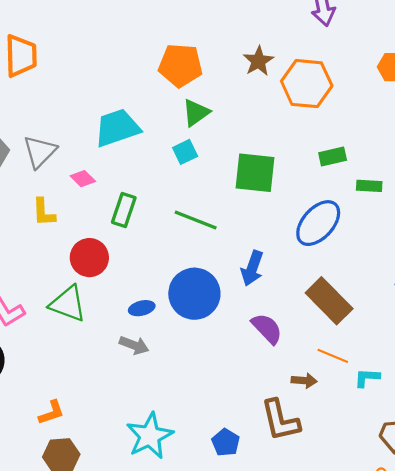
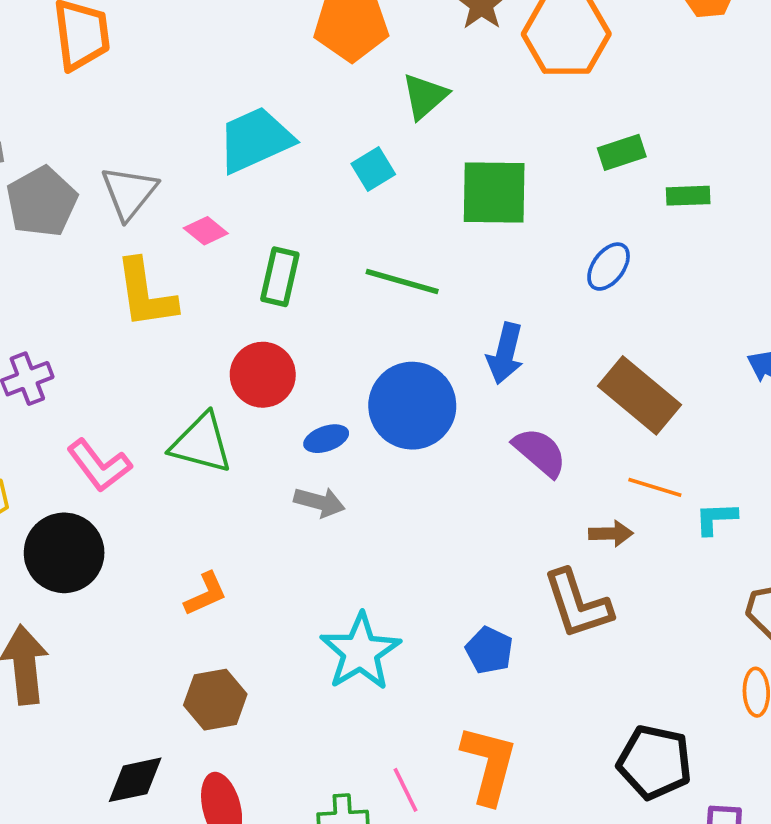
green triangle: (196, 113) -> (425, 96), moved
yellow L-shape: (44, 212) -> (146, 294), size x1.5
blue ellipse: (318, 223) -> (609, 267), size x0.6
red circle: (89, 258) -> (263, 375), moved
orange L-shape: (51, 413) -> (206, 594), moved

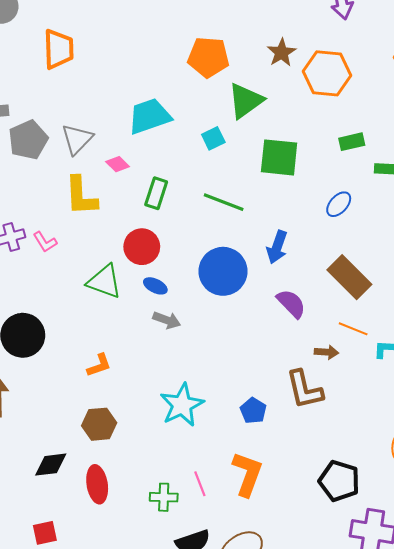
green triangle: (425, 96) -> (246, 101), size x1.4
blue ellipse: (326, 439) -> (155, 286), moved, turned 40
pink L-shape: (99, 465) -> (45, 242), moved, size x0.7

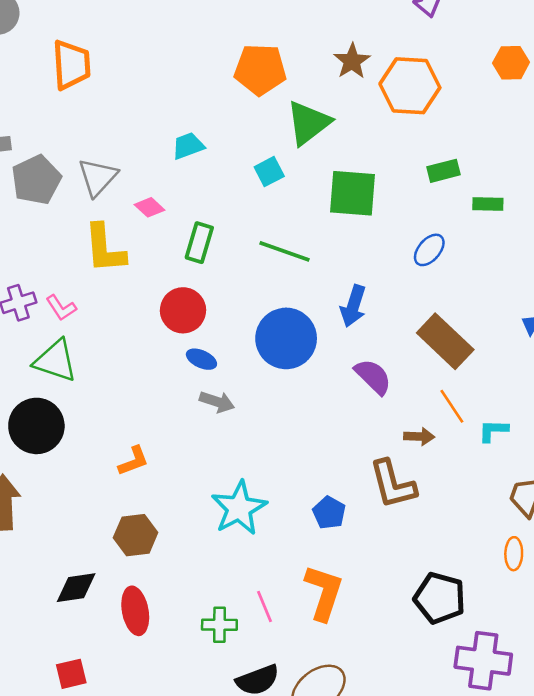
cyan trapezoid: (149, 116) -> (188, 146), size x0.6
green triangle: (104, 282) -> (55, 361), moved
orange line: (353, 329) -> (452, 406), turned 36

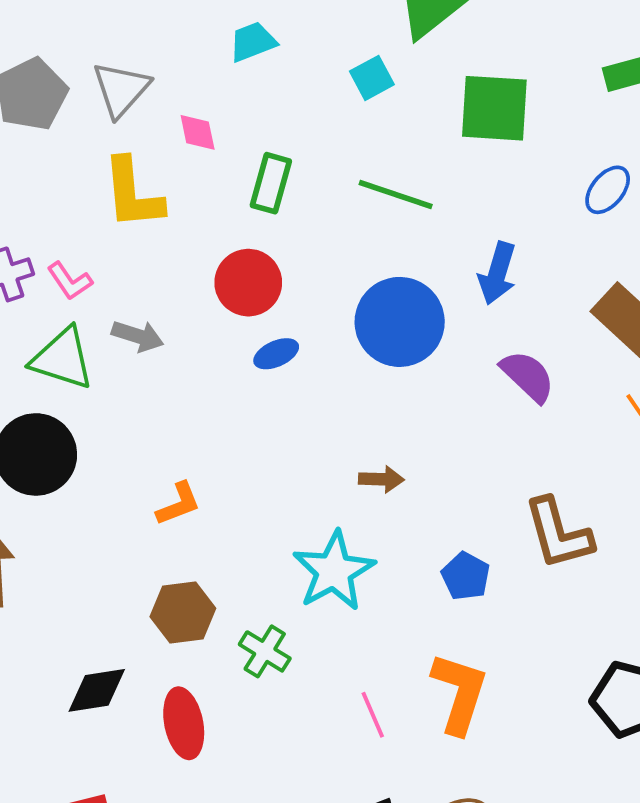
pink diamond: (150, 207) -> (198, 132), turned 36
blue ellipse: (201, 359) -> (276, 354), turned -48
gray arrow: (217, 402) -> (138, 336), moved
brown arrow: (419, 436) -> (381, 479), moved
green cross: (219, 625) -> (265, 651), moved, turned 32

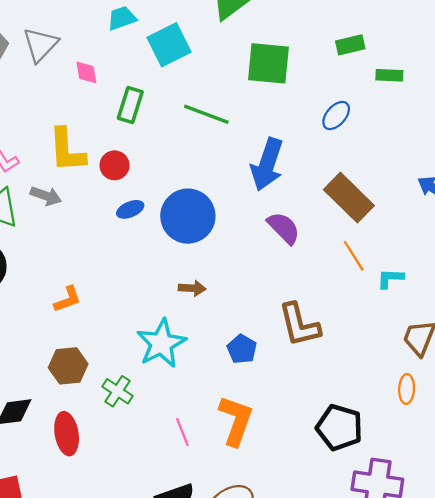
cyan square: (372, 78) -> (169, 45), moved, size x1.6
yellow L-shape: (133, 194) -> (67, 150), moved
blue arrow: (497, 273) -> (267, 164), size x1.4
red circle: (248, 283) -> (115, 165), size x0.7
blue circle: (400, 322) -> (188, 216), moved

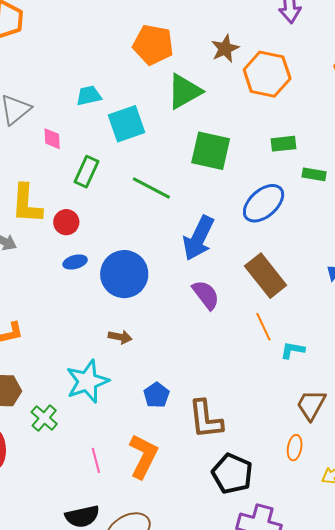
blue ellipse: (336, 115) -> (264, 203), size x1.6
brown L-shape: (299, 325) -> (206, 419), moved

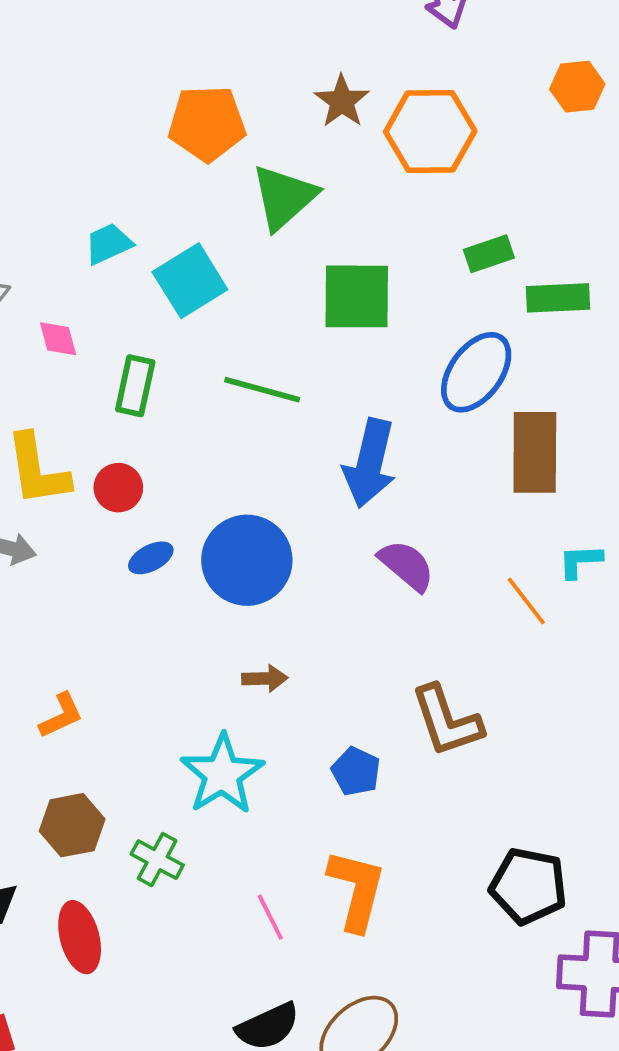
green rectangle: (314, 174) -> (558, 298), size x1.4
brown rectangle: (266, 276) -> (535, 452), moved, turned 51
cyan L-shape: (293, 350) -> (580, 561), moved
brown L-shape: (206, 419) -> (447, 721), moved

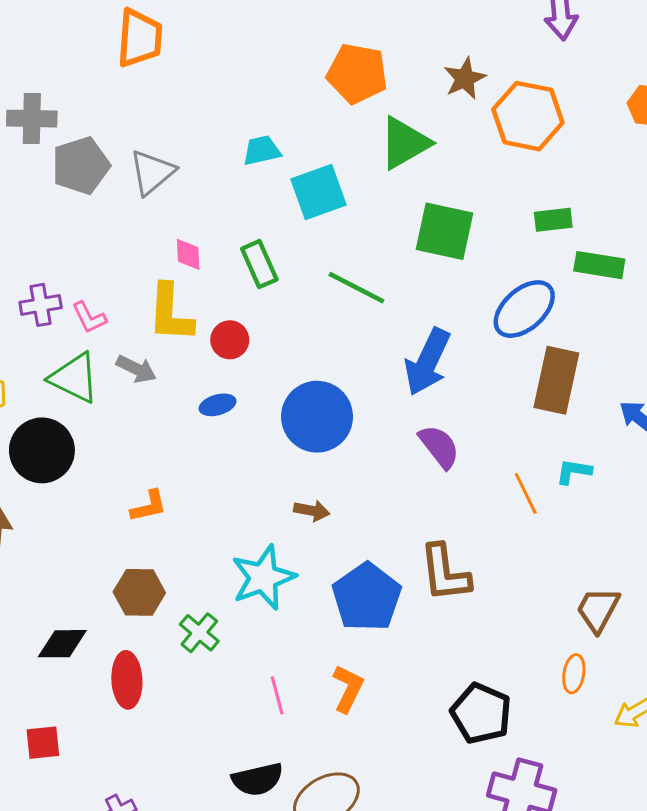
pink diamond: (58, 339) -> (188, 254), moved
green rectangle: (135, 386) -> (259, 264), turned -48
blue ellipse: (151, 558) -> (218, 405), moved
blue pentagon: (356, 771) -> (367, 597), size x1.8
orange L-shape: (357, 890) -> (348, 689), size x0.7

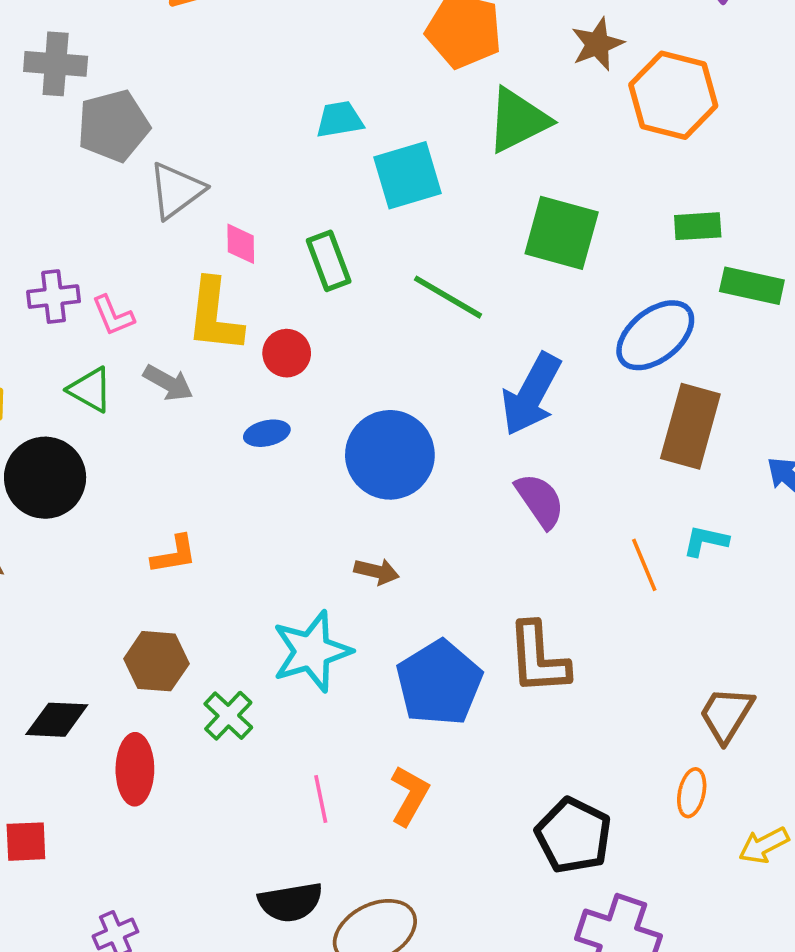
gray triangle: (152, 172) -> (176, 190), moved
green triangle: (74, 378) -> (90, 390), size x0.7

